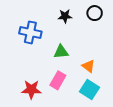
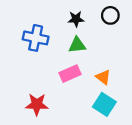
green triangle: (61, 52) -> (77, 45), moved
pink rectangle: (58, 80) -> (70, 74), moved, turned 36

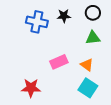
blue cross: (36, 38) -> (37, 22), moved
green triangle: (77, 45) -> (93, 38), moved

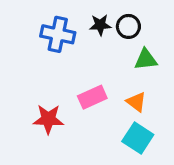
black circle: (93, 13) -> (128, 26), moved
red star: (31, 88) -> (48, 119), moved

